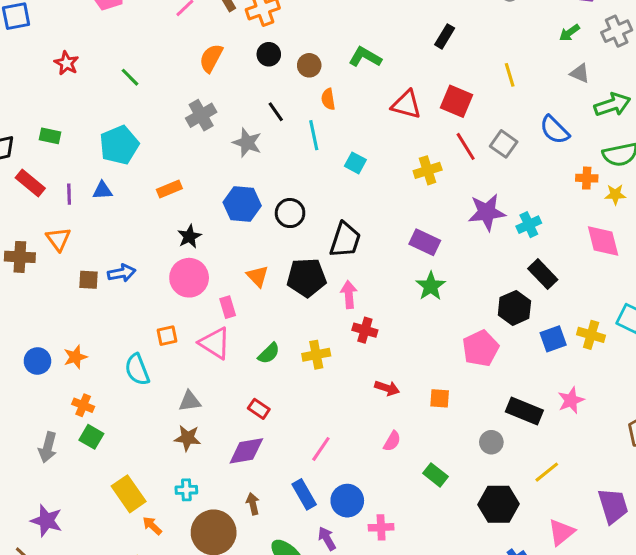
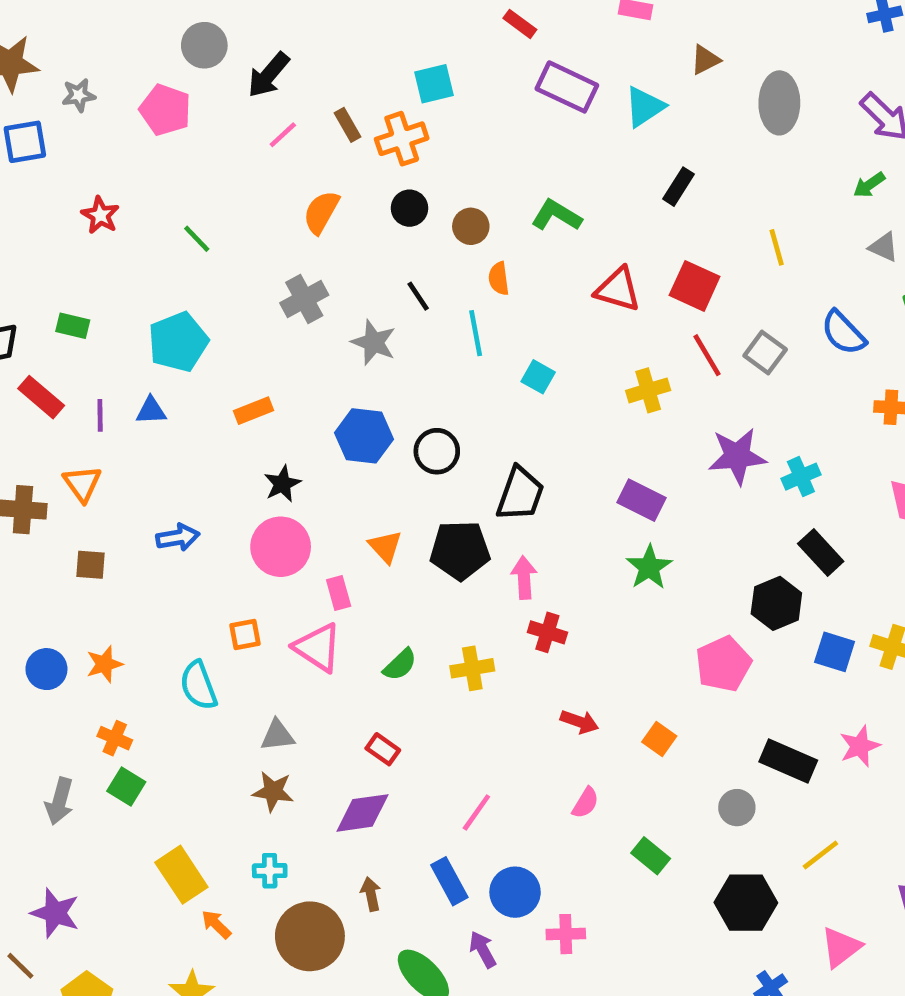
brown square: (89, 280) -> (91, 565), moved
blue square: (553, 339) -> (835, 652), turned 36
orange square: (440, 398) -> (659, 739), turned 30

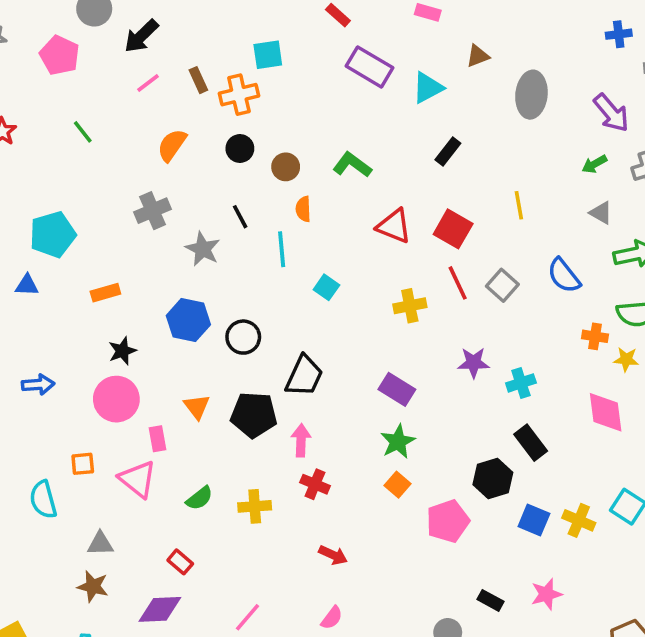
green line: (197, 239) -> (83, 132), moved
purple star: (737, 456) -> (473, 363), size x0.7
orange square: (659, 739) -> (398, 485), moved
black rectangle: (788, 761) -> (491, 600), size x0.6

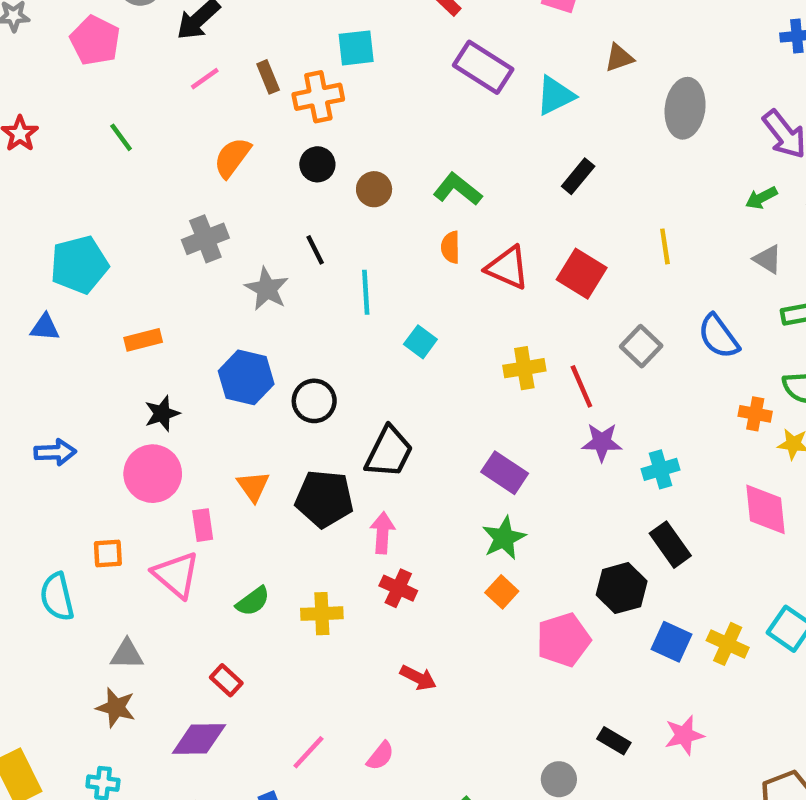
orange semicircle: (303, 209) -> (451, 247), moved
red line: (458, 283) -> (581, 386), moved
pink semicircle: (332, 618) -> (380, 756), moved

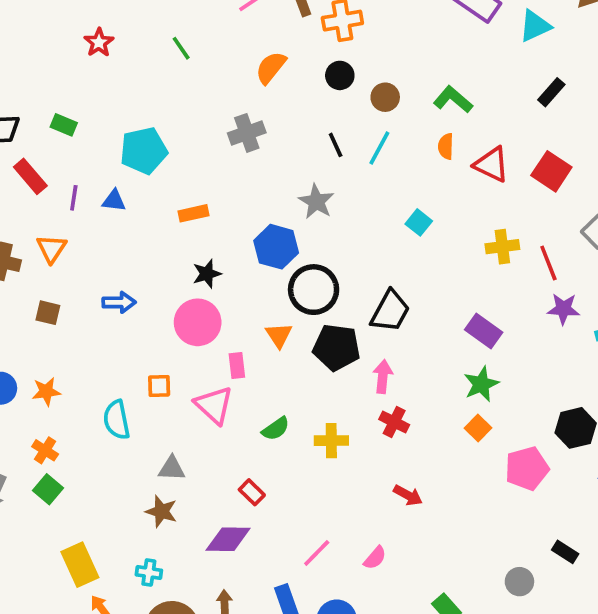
gray star: (267, 289) -> (316, 202), moved
cyan line: (366, 292) -> (379, 148), moved, turned 30
black circle: (314, 401) -> (314, 290), moved, size x1.4

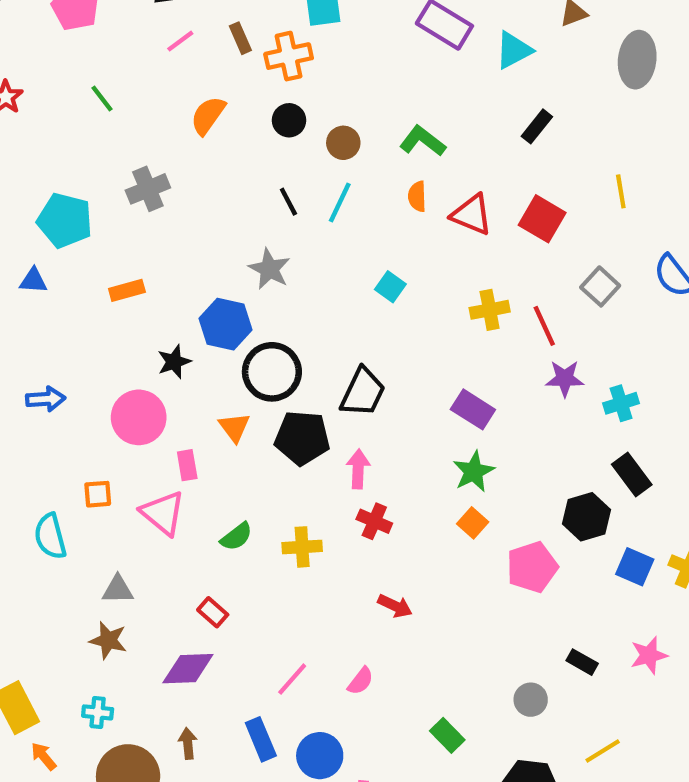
gray cross: (247, 133) -> (148, 189), moved
cyan pentagon: (144, 151) -> (65, 220), turned 30
black star: (207, 274) -> (174, 362), moved

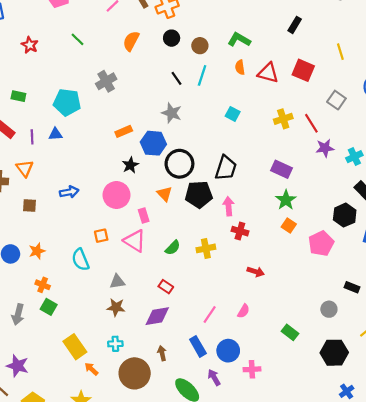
orange rectangle: (127, 290) -> (124, 131), moved

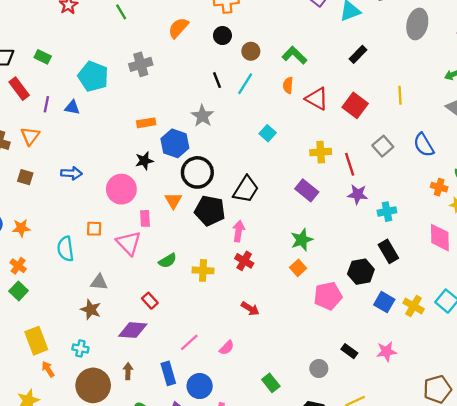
purple rectangle: (281, 169) -> (307, 190), moved

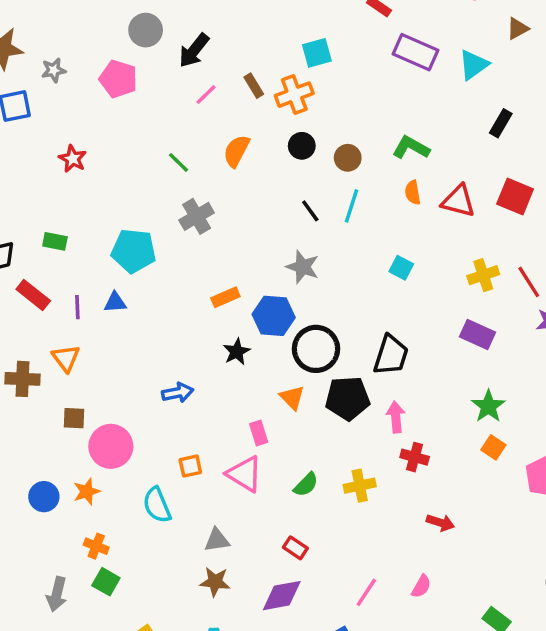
green line: (121, 12) -> (178, 162), moved
blue arrow: (71, 173) -> (178, 393), moved
pink circle: (121, 189) -> (111, 446), moved

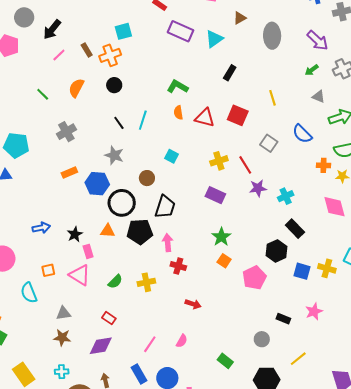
brown circle: (348, 158) -> (147, 178), moved
gray cross: (197, 216) -> (66, 132), moved
black star: (237, 352) -> (75, 234), moved
orange triangle: (292, 397) -> (108, 231), turned -42

